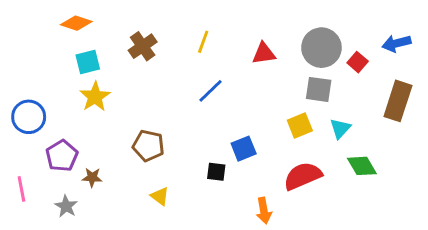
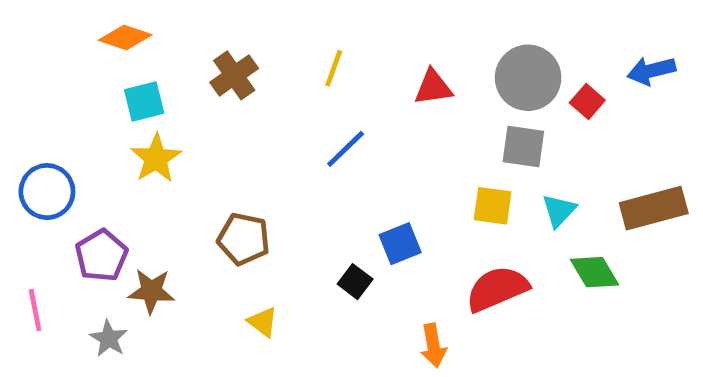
brown rectangle: (398, 101) -> (654, 208), moved, turned 57
yellow square: (300, 126) -> (493, 206), turned 30
black square: (216, 172) -> (355, 282), turned 30
brown star: (92, 177) -> (151, 291), size x1.4

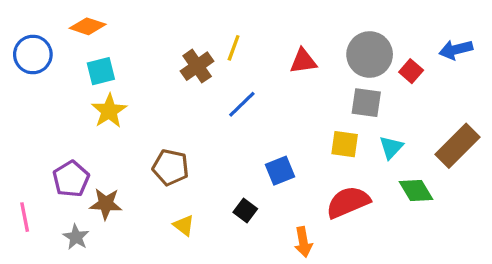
brown cross: (234, 75) -> (197, 66), moved
blue circle: (47, 192) -> (33, 55), moved
brown rectangle: (654, 208) -> (457, 146), turned -30
black square: (355, 282) -> (245, 210), moved

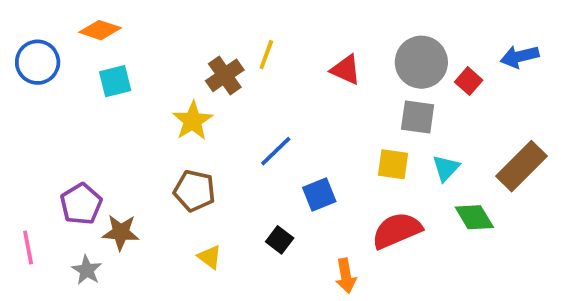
red triangle: (303, 61) -> (346, 70), turned 32
blue line: (242, 104) -> (276, 151), moved
yellow star: (109, 111) -> (193, 121), moved

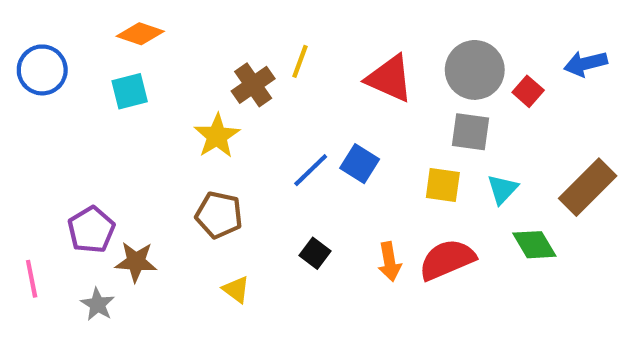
orange diamond: (100, 30) -> (140, 34), moved
red triangle: (346, 70) -> (390, 78), size x1.4
blue square: (319, 195) -> (360, 164), moved, turned -36
black square: (280, 240) -> (315, 253), moved
orange arrow: (346, 276) -> (390, 262), moved

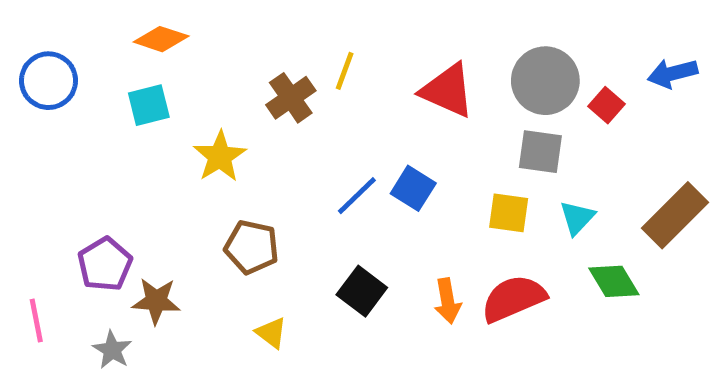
yellow star: (217, 136) -> (220, 157), moved
black square: (315, 253) -> (362, 291), size x1.4

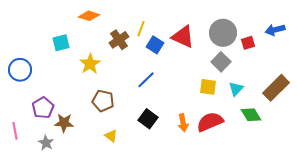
orange diamond: (161, 39) -> (89, 16), moved
blue circle: (48, 81) -> (20, 70), moved
red square: (607, 105) -> (248, 43), turned 32
gray square: (540, 152) -> (221, 62), turned 36
blue square: (413, 188) -> (155, 45), moved

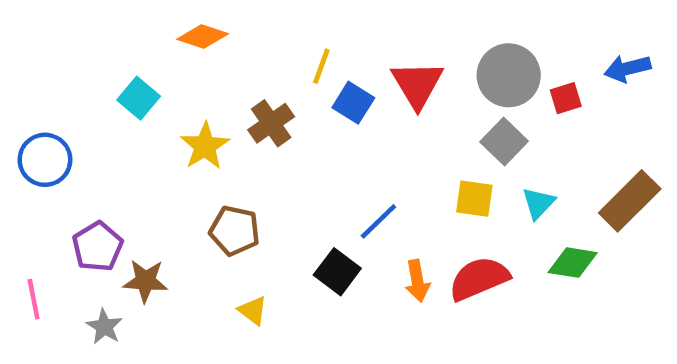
red triangle: (183, 37) -> (417, 84), turned 35
brown cross: (119, 40) -> (271, 123), moved
cyan square: (61, 43) -> (139, 98), turned -36
blue line: (146, 80) -> (378, 221), moved
green diamond: (251, 115) -> (573, 263), turned -50

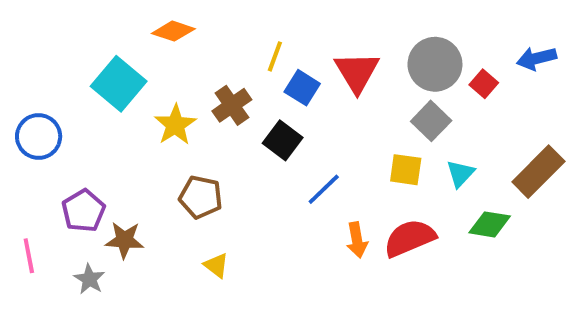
cyan square: (139, 98) -> (119, 84), size x1.5
red square: (566, 98) -> (484, 84), turned -32
black square: (337, 272) -> (283, 140), moved

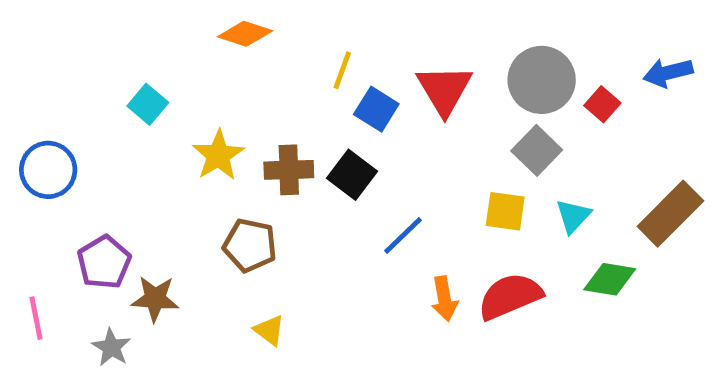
orange diamond: (173, 31) -> (245, 34), moved
cyan square: (119, 84) -> (148, 104), size x0.6
brown cross: (232, 105) -> (289, 170), moved, turned 33

